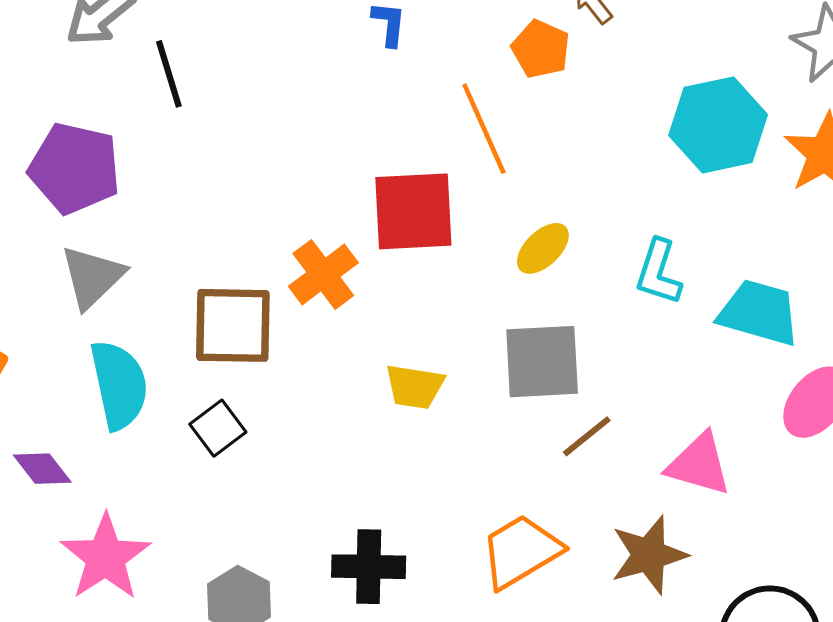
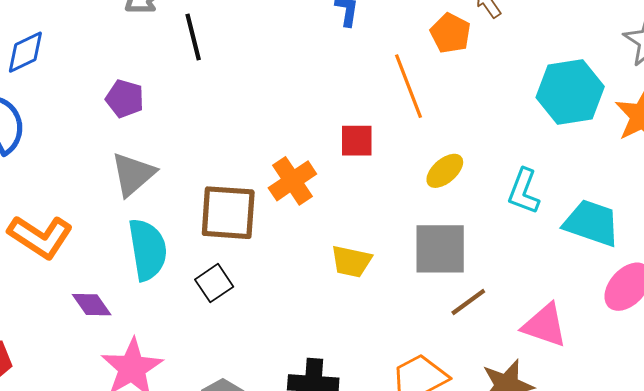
purple pentagon: (75, 168) -> (125, 99), size x0.6
red square: (413, 211) -> (357, 141), size x0.6

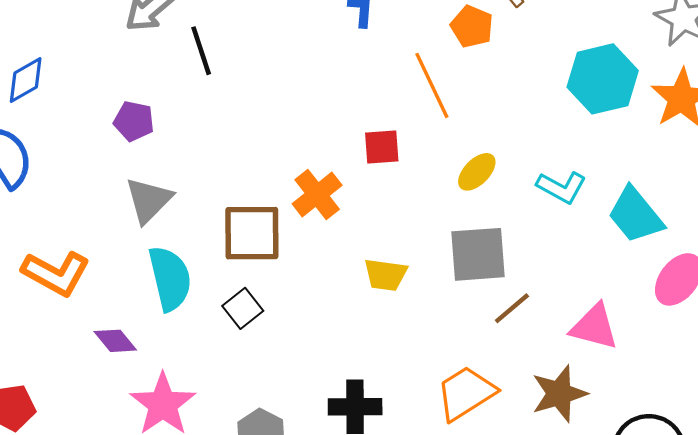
cyan L-shape: (524, 191) -> (562, 187), turned -78
cyan trapezoid: (592, 223) -> (636, 215), turned -144

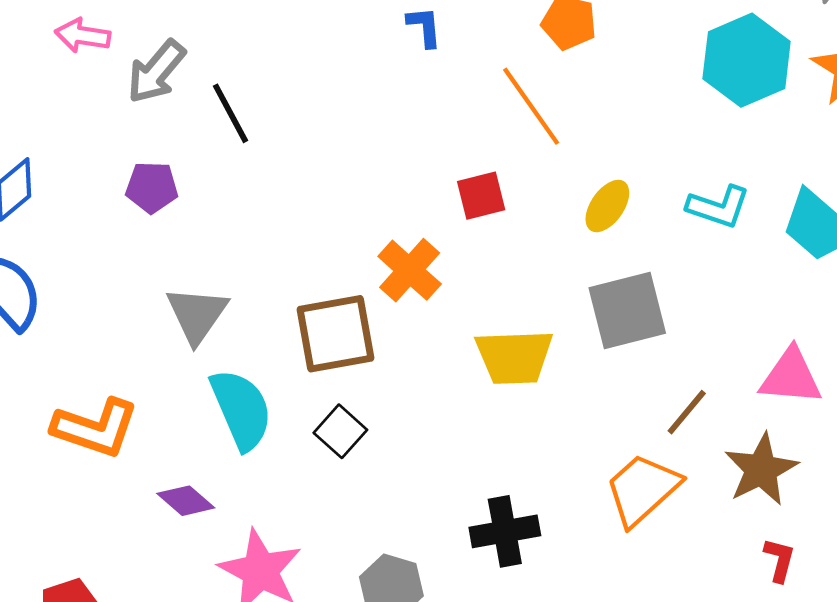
purple pentagon: (134, 121) -> (152, 187), moved
yellow trapezoid: (386, 275) -> (514, 357), size x1.4
brown line: (512, 308) -> (687, 412), moved

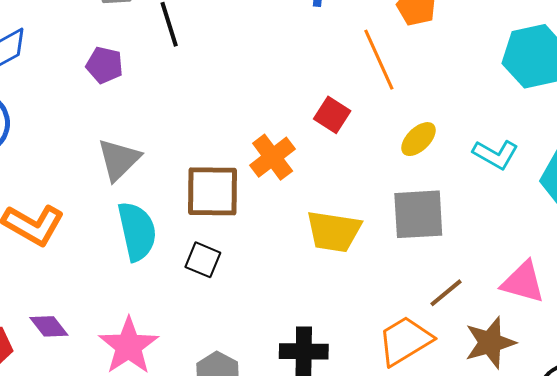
red square: (481, 196) -> (332, 115), turned 36
black square: (340, 431) -> (203, 260), turned -30
purple diamond: (186, 501) -> (49, 326), moved

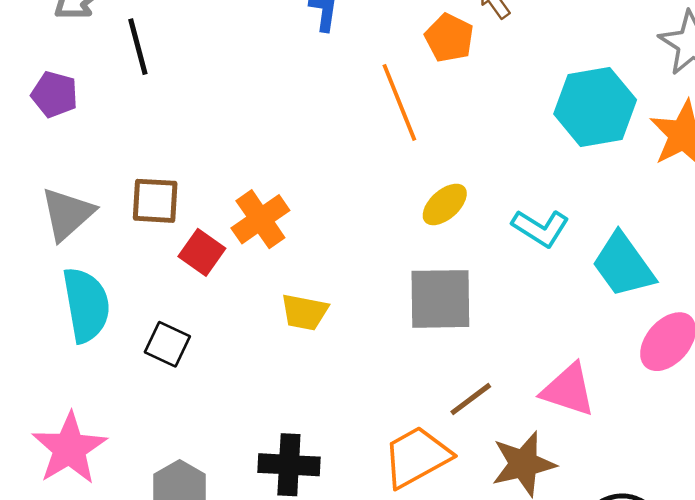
red square: (332, 115) -> (202, 252), moved
brown square: (213, 191) -> (155, 201), moved, size x0.7
yellow trapezoid: (334, 231) -> (304, 312), moved, size x0.7

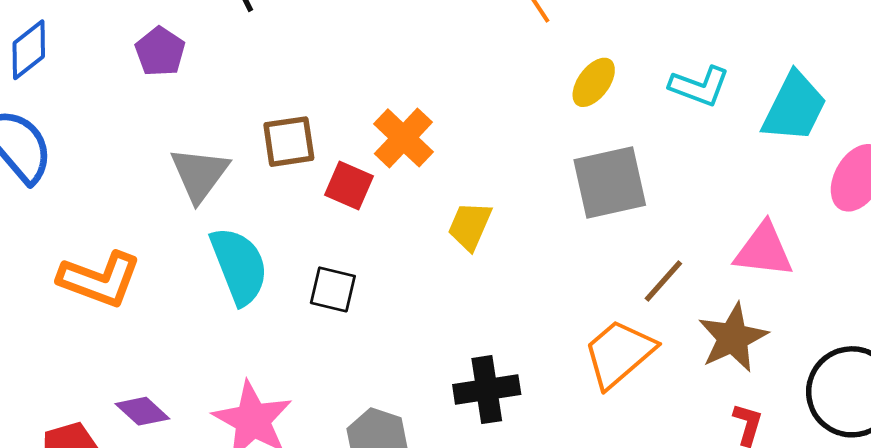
purple pentagon: (55, 94) -> (160, 52), turned 30
cyan trapezoid: (623, 265) -> (794, 107), turned -106
yellow trapezoid: (304, 312) -> (470, 226), turned 114

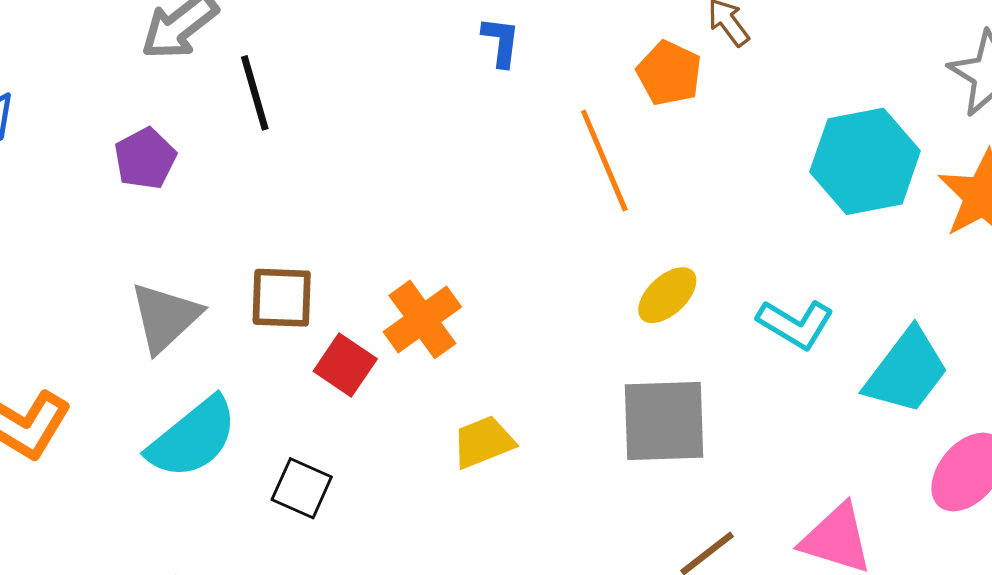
yellow trapezoid: (470, 226) -> (483, 442), turned 34
cyan semicircle: (239, 266) -> (193, 438), turned 62

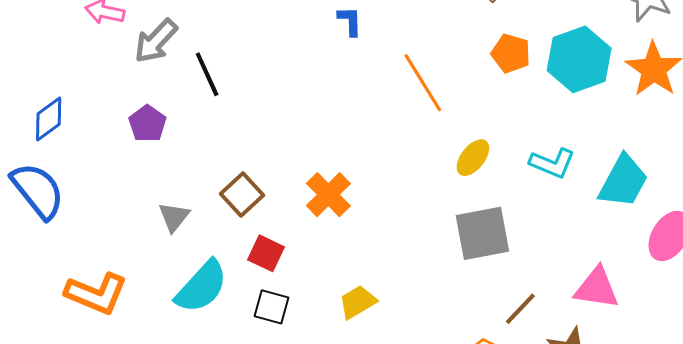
orange pentagon: (669, 73) -> (511, 53), moved
brown square: (282, 298) -> (242, 195), turned -36
gray triangle: (165, 317) -> (174, 217), size x0.7
red square: (345, 365) -> (266, 253), moved
yellow trapezoid: (483, 442) -> (358, 302), moved

